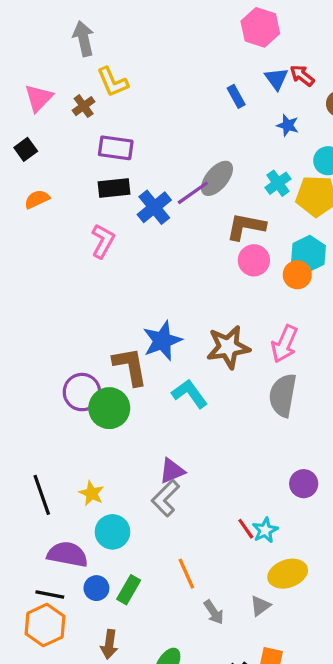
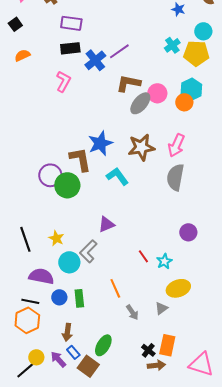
gray ellipse: (217, 178) -> (140, 103), moved
brown L-shape: (246, 227) -> (128, 83), moved
gray L-shape: (166, 498) -> (88, 251), moved
red line: (246, 529) -> (143, 256), moved
green rectangle: (129, 590) -> (79, 298), turned -36

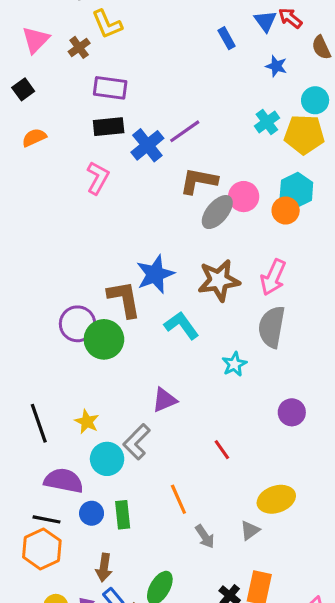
cyan star: (164, 261) -> (234, 364), moved

